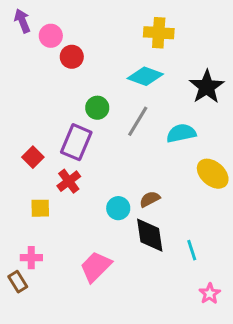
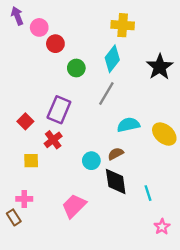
cyan diamond: (145, 76) -> (112, 59), turned -72
green circle: (97, 108) -> (76, 68), moved
cyan semicircle: (181, 133) -> (128, 125), moved

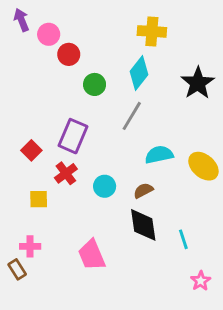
cyan circle: (91, 161) -> (105, 186), moved
pink trapezoid: (74, 206) -> (92, 255), turned -68

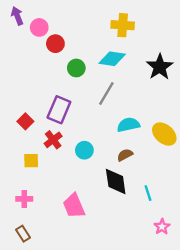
cyan diamond: (139, 73) -> (112, 59), turned 60
brown semicircle: (143, 191) -> (125, 155), moved
brown rectangle: (17, 269) -> (23, 234), moved

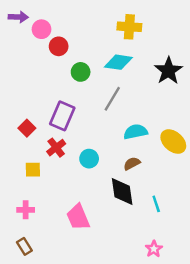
purple arrow: (17, 16) -> (18, 17), turned 114
pink star: (162, 227) -> (154, 249), moved

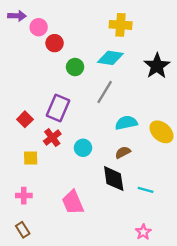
cyan line: (156, 204) -> (146, 190), turned -56

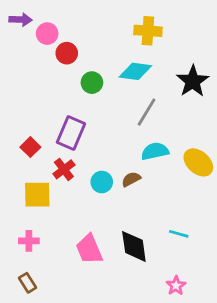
gray line: (105, 92) -> (147, 112), moved
brown semicircle: (123, 152) -> (131, 179), moved
yellow square: (31, 158) -> (37, 195), size x1.5
black diamond: (114, 179) -> (134, 246), moved

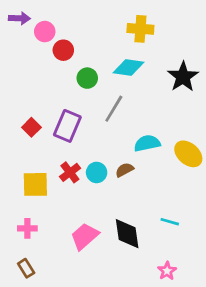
gray line: (147, 112) -> (114, 109), moved
red square: (30, 147) -> (31, 127), moved
red cross: (64, 169) -> (70, 172), moved
pink trapezoid: (89, 249) -> (85, 236), turned 72

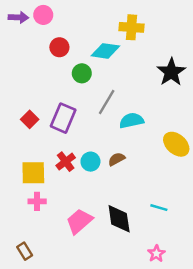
pink circle: (45, 32) -> (43, 15), moved
cyan diamond: (128, 67) -> (105, 51), moved
cyan semicircle: (147, 143) -> (132, 121), moved
pink cross: (27, 228) -> (37, 201), moved

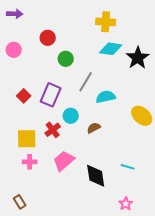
pink circle: (43, 15) -> (14, 50), moved
cyan diamond: (105, 51) -> (111, 49), moved
cyan circle: (90, 162) -> (71, 116), moved
pink trapezoid: (79, 221) -> (64, 161), moved

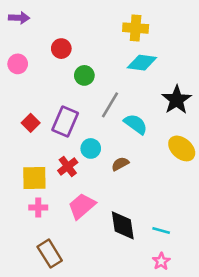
black star: (138, 58) -> (177, 100), moved
cyan semicircle: (106, 97) -> (136, 124), turned 48
cyan line: (128, 167) -> (161, 230), moved
brown rectangle: (20, 202) -> (50, 254), moved, size x1.5

